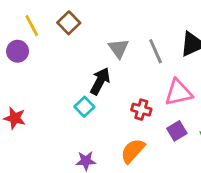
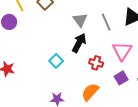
black arrow: (100, 81) -> (79, 43), moved
pink triangle: (178, 92) -> (122, 51), turned -45

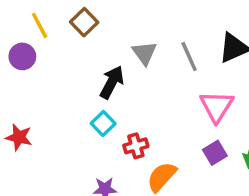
black arrow: (79, 43) -> (112, 82), moved
red cross: (96, 63) -> (136, 146), moved, turned -32

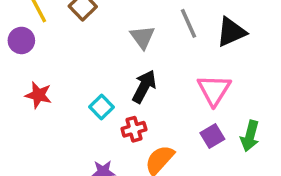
gray line: (189, 56) -> (189, 23), moved
black arrow: (112, 82) -> (144, 87), moved
red star: (19, 137) -> (38, 95), moved

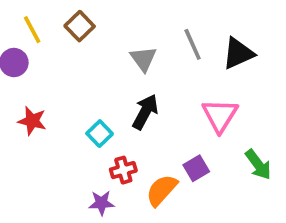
red cross: (134, 129) -> (123, 170), moved
purple square: (212, 136) -> (196, 168), moved
green arrow: (250, 136) -> (258, 165), turned -52

